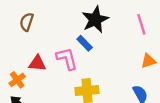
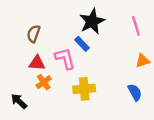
brown semicircle: (27, 22) -> (34, 34), moved
orange cross: (17, 80) -> (44, 82), moved

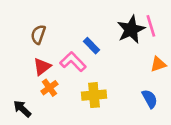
black star: (92, 21) -> (131, 30), moved
pink L-shape: (65, 59) -> (73, 62), turned -30
red triangle: (37, 63) -> (42, 67), turned -42

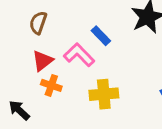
orange cross: (49, 88) -> (51, 85), turned -35

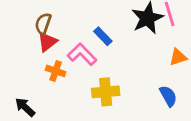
red triangle: (43, 61) -> (47, 42), moved
orange cross: (51, 85) -> (56, 71), moved

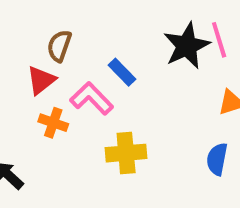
brown semicircle: (43, 24) -> (59, 46), moved
blue semicircle: (168, 96) -> (217, 159), turned -140

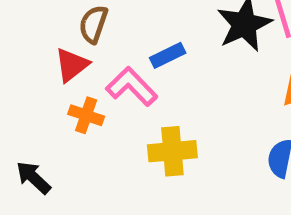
blue rectangle: (122, 72) -> (168, 55), turned -72

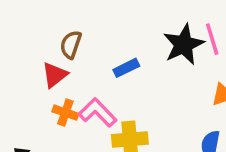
pink L-shape: (132, 87) -> (98, 113), moved

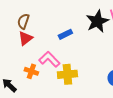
brown semicircle: (71, 44) -> (23, 21), moved
orange cross: (65, 113) -> (31, 71), moved

